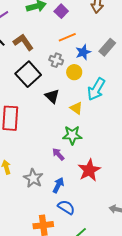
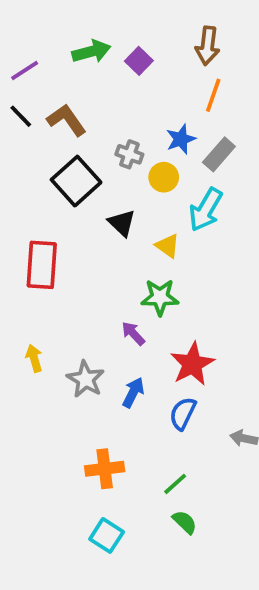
orange line: (67, 37) -> (213, 95), moved, turned -48
gray rectangle: (107, 47) -> (219, 154), moved
blue semicircle: (66, 207) -> (183, 413), moved, turned -96

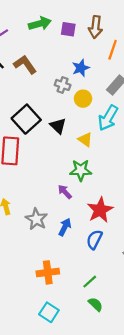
brown arrow: (208, 46) -> (96, 27), moved
purple square: (139, 61) -> (68, 29), turned -35
blue star: (181, 139) -> (81, 68), moved
black square: (76, 181) -> (26, 119), moved

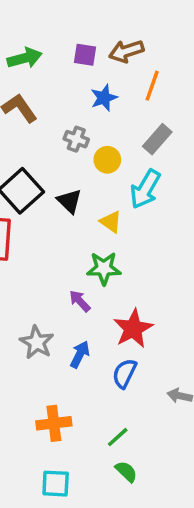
green arrow: (40, 24) -> (25, 58), moved
brown arrow: (96, 27) -> (126, 51), turned 65
blue star: (81, 68) -> (104, 98), moved
cyan square: (49, 312) -> (56, 484), turned -30

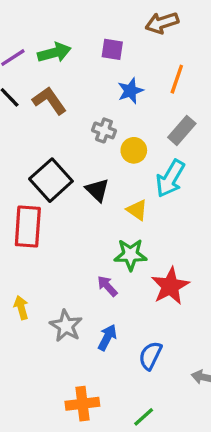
brown arrow: (126, 51) -> (162, 23), moved
red star: (133, 329) -> (170, 286), moved

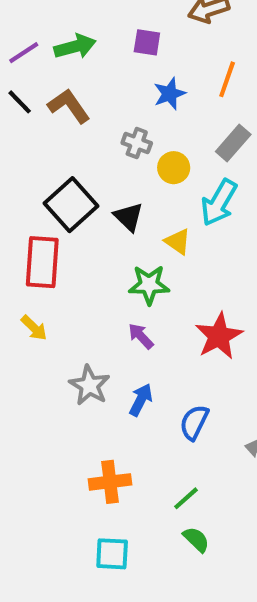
green star: (130, 255) -> (149, 285), moved
yellow arrow: (21, 308) -> (34, 328), moved, turned 150

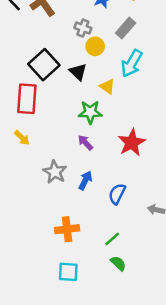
gray rectangle: (233, 143) -> (126, 28), moved
yellow circle: (174, 168) -> (95, 46), moved

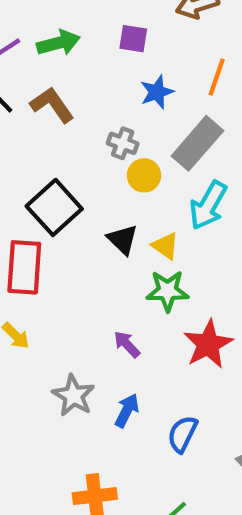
gray rectangle: (126, 28) -> (197, 143), size x1.4
black triangle: (78, 72) -> (123, 240), moved
green star: (90, 112) -> (167, 291), moved

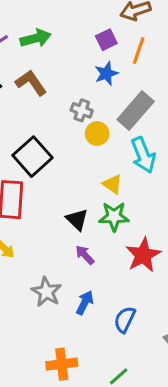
purple square: (133, 39) -> (106, 40), moved, turned -35
orange line: (217, 77) -> (139, 50), moved
cyan arrow: (208, 205) -> (143, 155), turned -52
black triangle: (123, 240) -> (77, 220), moved

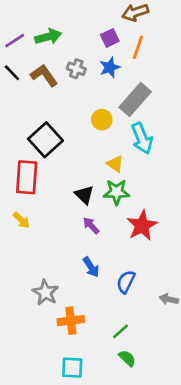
gray cross: (82, 110) -> (76, 69), moved
gray star: (46, 292) -> (45, 293), moved
blue arrow: (85, 303) -> (91, 267), turned 120

